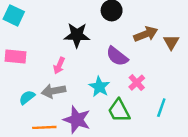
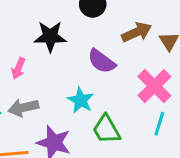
pink arrow: (59, 66) -> (18, 68), moved
pink cross: (137, 83) -> (154, 86), moved, size x1.6

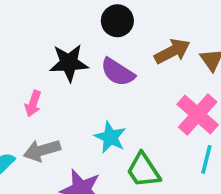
purple semicircle: (102, 61) -> (118, 72), moved

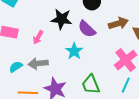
cyan star: (110, 137) -> (74, 51), moved

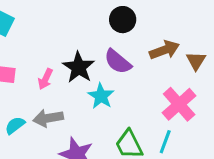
black star: (61, 19) -> (79, 67), moved, turned 30
cyan line: (126, 85) -> (165, 142), moved

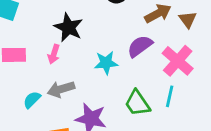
purple semicircle: (118, 62) -> (140, 46), moved, turned 112
black star: (79, 67) -> (68, 27), moved
cyan star: (101, 96) -> (106, 63), turned -30

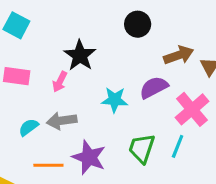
green trapezoid: (137, 103) -> (142, 148), turned 44

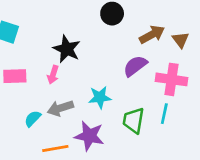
cyan star: (115, 100) -> (100, 97), moved
pink cross: (192, 109) -> (171, 79), turned -32

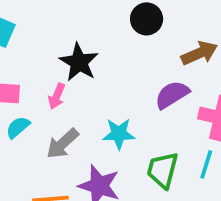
gray arrow: (60, 108) -> (63, 144), turned -30
cyan semicircle: (33, 119) -> (18, 127), moved

